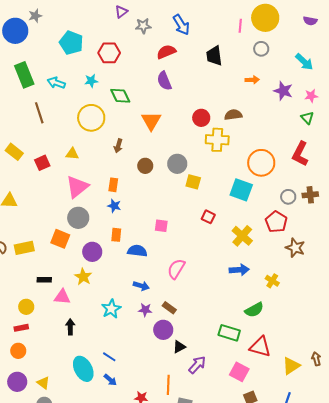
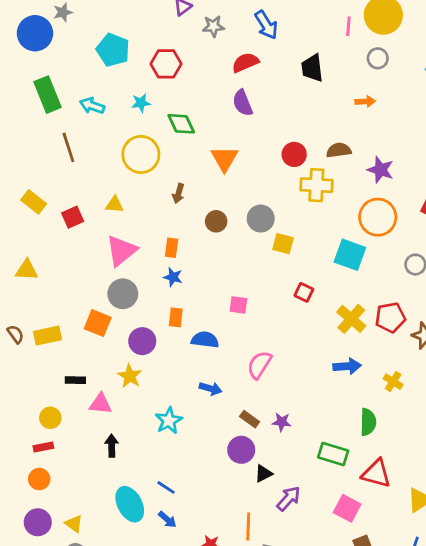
purple star: (283, 91) -> (381, 170), moved
red pentagon: (276, 222) -> (390, 317), moved, turned 30
purple star: (145, 310) -> (282, 422), moved
green semicircle: (254, 310) -> (368, 422), turned -60

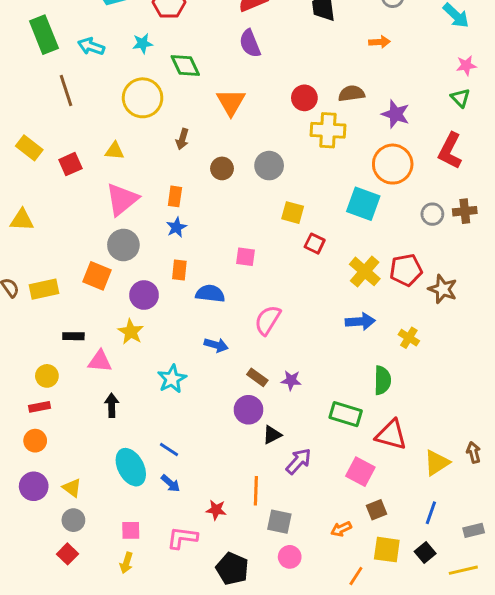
yellow square: (283, 244) -> (293, 213), moved
blue star: (173, 277) -> (176, 227), turned 30

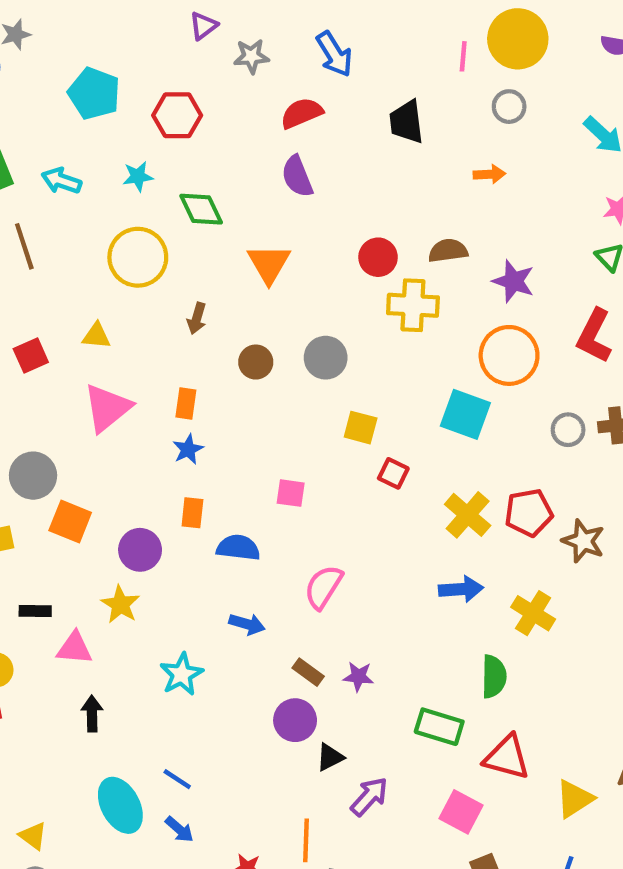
gray circle: (123, 245) -> (33, 476), moved
yellow cross: (409, 338) -> (533, 613), size x1.4

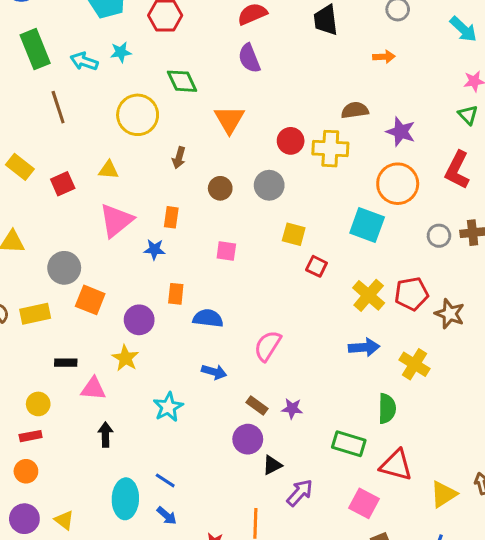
cyan star: (138, 176) -> (121, 52), moved
red circle: (378, 257) -> (291, 141), moved
blue star: (188, 449) -> (154, 249), moved, turned 30
pink square: (291, 493) -> (226, 251), moved
cyan ellipse: (120, 805) -> (125, 499), turned 30

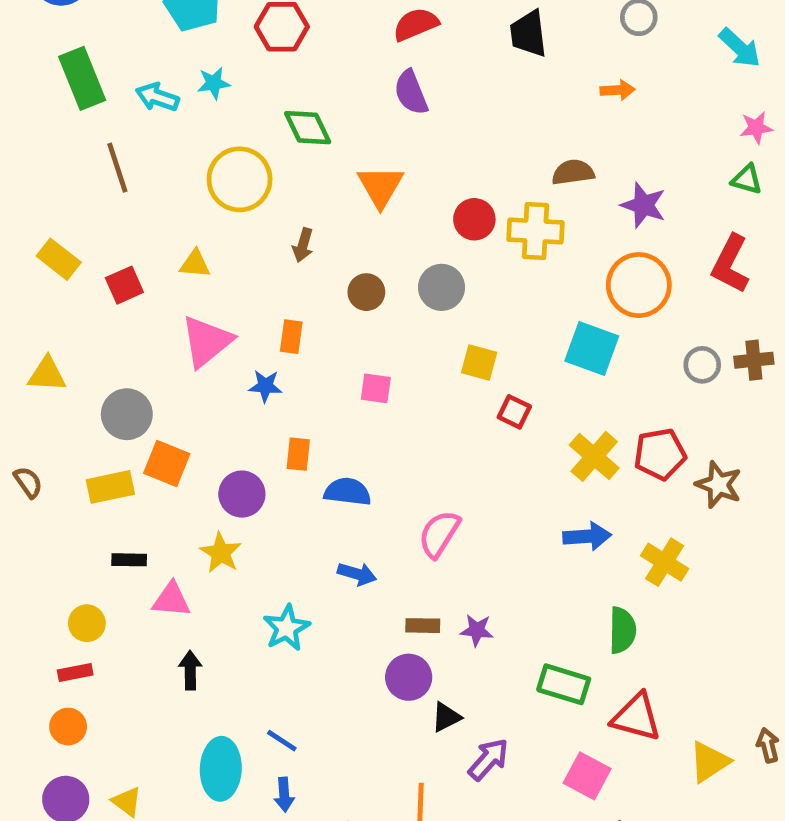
green triangle: (468, 115) -> (747, 179), turned -30
yellow rectangle: (35, 314) -> (110, 487), moved
brown rectangle: (257, 405) -> (423, 626), turned -35
blue arrow: (167, 516) -> (284, 795), turned 45

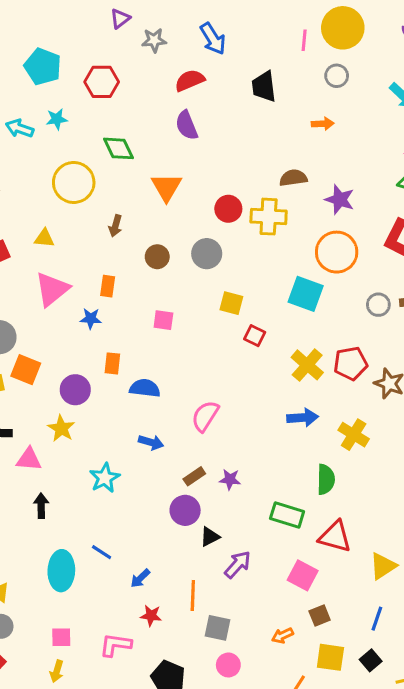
brown rectangle: (423, 626) -> (194, 476), turned -35
blue arrow: (284, 795) -> (140, 578), moved, turned 50

